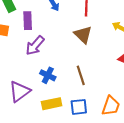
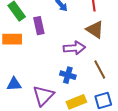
purple arrow: (35, 46) -> (74, 48), moved, turned -125

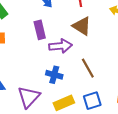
purple rectangle: (39, 26) -> (40, 30), moved

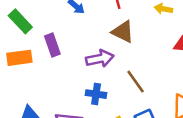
purple rectangle: (40, 30) -> (52, 45), moved

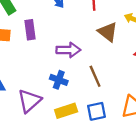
brown triangle: (123, 32) -> (108, 32), moved

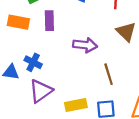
blue cross: (59, 80) -> (33, 62), moved

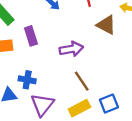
brown line: (109, 74) -> (82, 81), moved

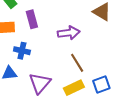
blue cross: (27, 80) -> (22, 51), moved

